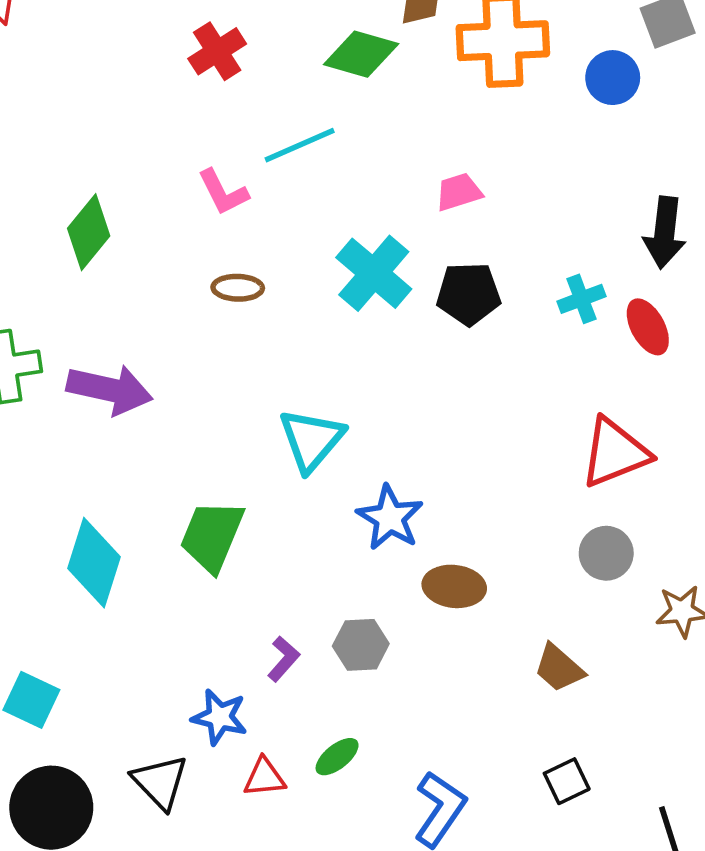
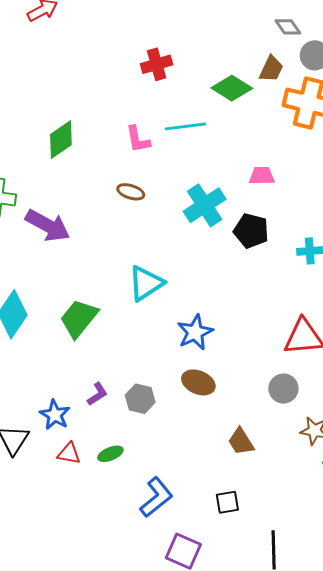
blue star: (390, 518) -> (195, 332), moved

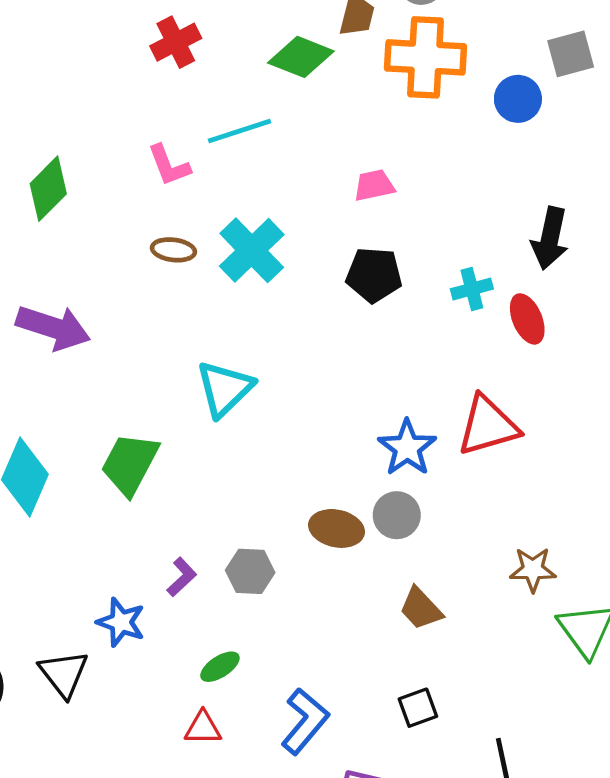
cyan cross: (205, 205) -> (252, 250), moved
blue star: (195, 332) -> (407, 448), moved
gray circle: (283, 389) -> (397, 515), moved
red triangle: (69, 453) -> (203, 728), moved

